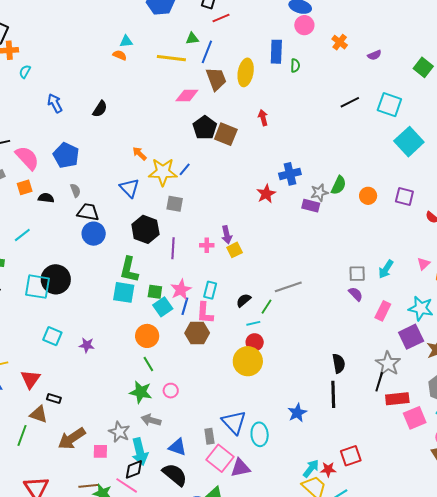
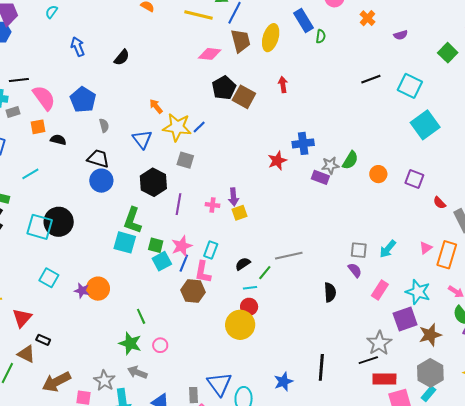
blue rectangle: (276, 52) -> (304, 20), turned -40
gray semicircle: (75, 190) -> (104, 126), moved
orange circle: (147, 336) -> (98, 289), moved
black semicircle: (339, 363) -> (330, 292), moved
black line: (379, 382) -> (368, 360), turned 48

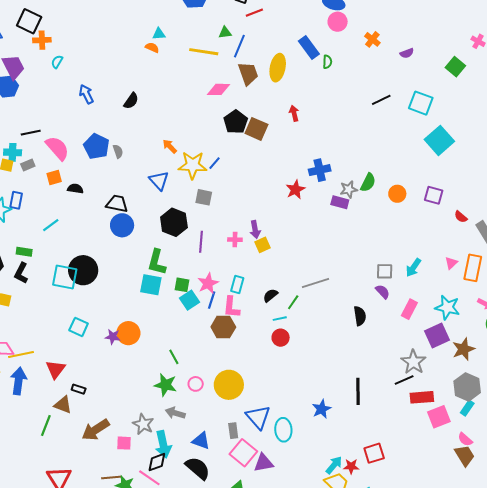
gray semicircle: (104, 126) -> (118, 151), moved
yellow circle: (240, 325) -> (229, 385), moved

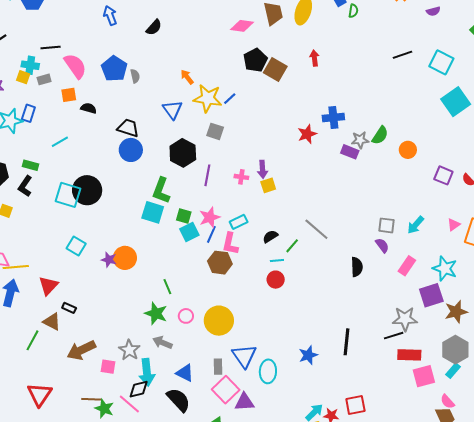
purple square: (434, 195) -> (443, 175), moved
gray line: (315, 283) -> (316, 229), turned 52
cyan rectangle: (237, 285) -> (239, 222), turned 42
gray star: (413, 362) -> (405, 319), turned 30

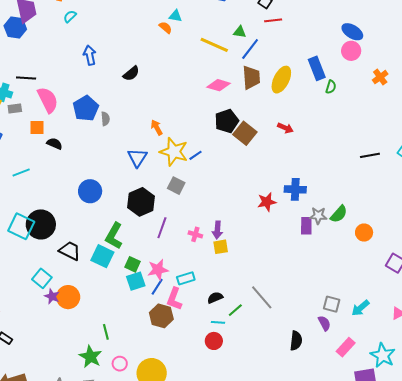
black line: (403, 55) -> (370, 155), moved
red arrow: (314, 58) -> (285, 128), turned 112
black trapezoid: (128, 128) -> (70, 251), moved
purple rectangle: (350, 152) -> (306, 226), turned 60
cyan square: (76, 246) -> (42, 278), moved

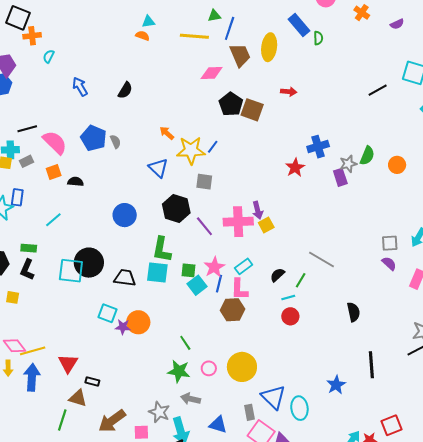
purple line: (162, 228) -> (204, 226), turned -40
pink cross: (195, 234) -> (238, 222), size x2.0
black semicircle: (296, 341) -> (354, 312), moved

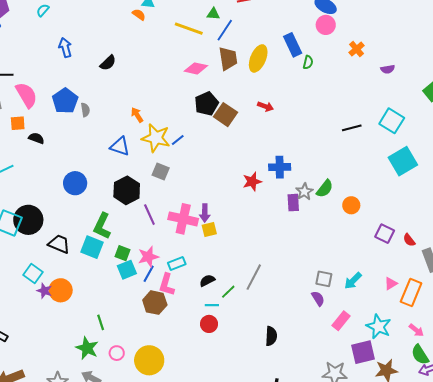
gray star: (348, 164) -> (304, 192), turned -30
blue triangle: (158, 168) -> (120, 146), turned -40
gray line: (322, 259) -> (254, 277), turned 72

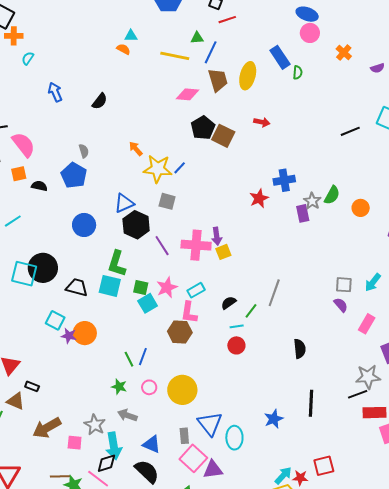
blue pentagon: (65, 101) -> (74, 175), moved
blue triangle: (120, 146) -> (124, 203), moved, turned -35
blue line: (149, 274) -> (143, 357), moved
green star: (87, 348) -> (119, 387), size x0.7

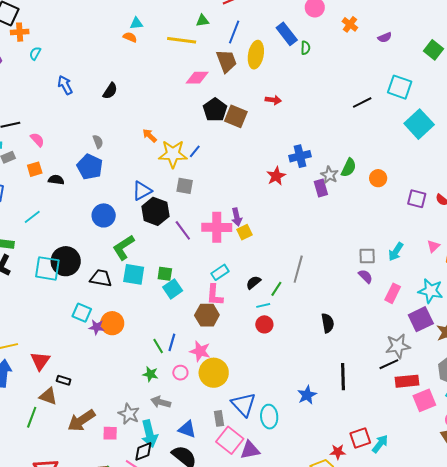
blue line: (211, 52) -> (234, 32), moved
pink semicircle: (23, 145) -> (37, 140), size x0.6
green L-shape: (117, 264) -> (123, 247), moved, turned 44
pink star: (167, 287) -> (200, 351), moved, turned -30
cyan arrow: (283, 476) -> (380, 444), moved

